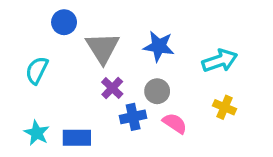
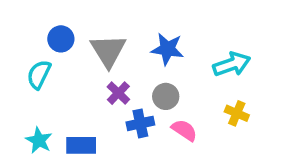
blue circle: (64, 22) -> (61, 39), moved

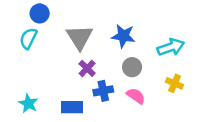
blue circle: (61, 39) -> (40, 13), moved
cyan semicircle: (39, 74) -> (28, 38), moved
gray circle: (166, 96) -> (132, 67), moved
blue rectangle: (81, 145) -> (72, 107), moved

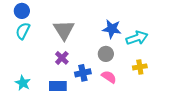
blue circle: (40, 13) -> (22, 11), moved
blue star: (123, 36) -> (112, 29), moved
purple cross: (87, 68) -> (62, 58), moved
yellow cross: (175, 83) -> (140, 67), turned -32

